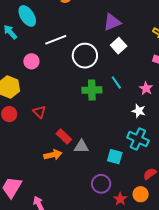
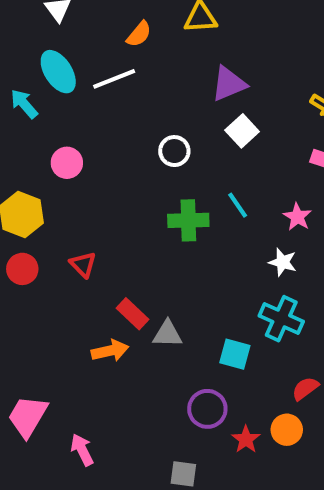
white line: (56, 40) -> (114, 79), moved
white circle: (85, 56) -> (174, 151), size x0.6

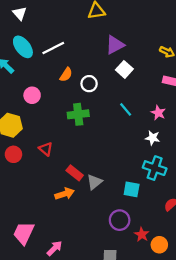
orange semicircle: (139, 34) -> (66, 75), moved
green cross: (188, 220) -> (78, 114), moved
gray triangle: (168, 334) -> (94, 182), turned -35
orange circle: (287, 430) -> (159, 245), moved
pink arrow: (82, 450) -> (54, 248), turned 77

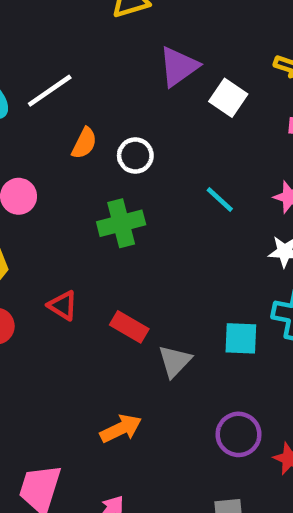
white square: (124, 69) -> (228, 98), moved
red rectangle: (75, 173) -> (129, 327), moved
cyan square: (132, 189) -> (241, 338), moved
orange arrow: (65, 194) -> (121, 429), moved

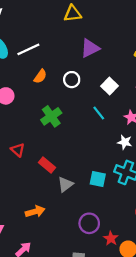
white square: (228, 98) -> (110, 86), moved
white circle: (135, 156) -> (72, 80), moved
green cross: (121, 223) -> (51, 116), turned -30

